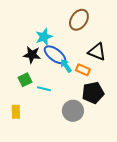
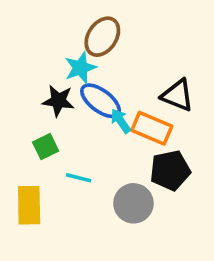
brown ellipse: (79, 20) -> (102, 37), moved
orange rectangle: (83, 70) -> (152, 128), size x1.5
cyan line: (44, 89) -> (79, 178), moved
yellow rectangle: (16, 112) -> (29, 205), size x1.5

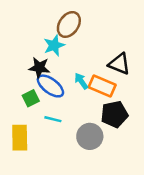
blue ellipse: (101, 101) -> (50, 86), moved

